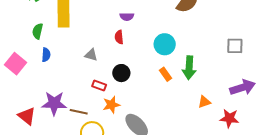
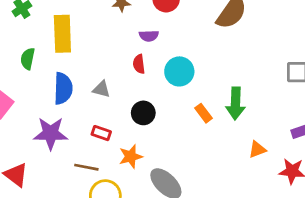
cyan circle: (165, 44) -> (179, 71), moved
blue semicircle: (46, 55) -> (63, 88), moved, size x1.6
red rectangle: (99, 85) -> (101, 133), moved
purple star: (54, 103) -> (51, 133), moved

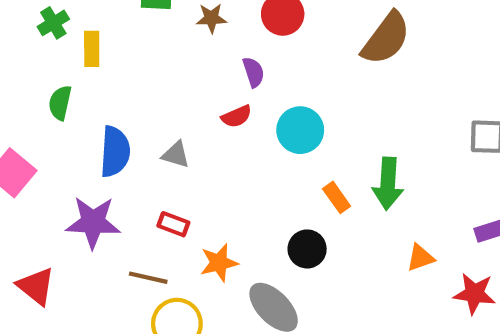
yellow rectangle: (62, 34) -> (92, 49), moved, size x0.6
purple semicircle: (149, 36) -> (253, 72), turned -108
red semicircle: (139, 64) -> (237, 116), turned -108
black circle: (143, 113) -> (307, 249), moved

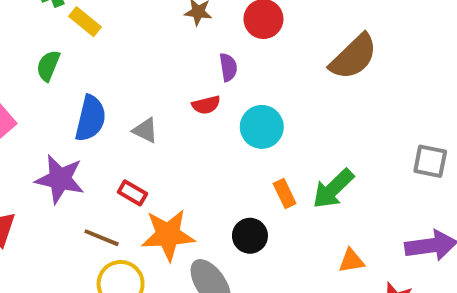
yellow rectangle: (92, 49) -> (85, 22), turned -60
green arrow: (388, 184) -> (333, 189), turned 33
orange star: (219, 263) -> (168, 235), size x1.5

